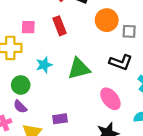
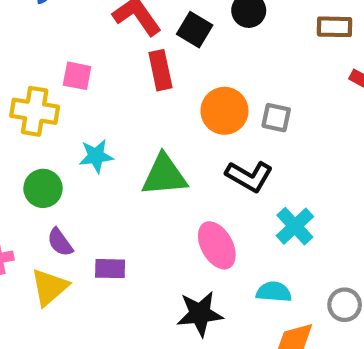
orange circle: (107, 20) -> (224, 111), moved
red rectangle: (60, 26) -> (160, 70), moved
purple semicircle: (20, 107) -> (60, 242), moved

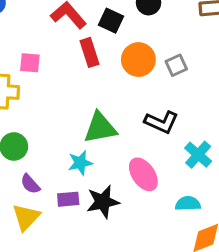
orange circle: (224, 111) -> (138, 60), moved
gray square: (276, 118) -> (176, 65), moved, turned -30
cyan star: (96, 156) -> (80, 163), moved
black star: (200, 314) -> (103, 202), moved

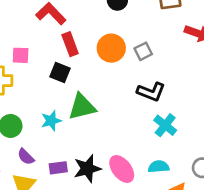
black square: (111, 21) -> (60, 73), moved
black L-shape: (161, 122) -> (151, 92), moved
cyan star: (80, 163) -> (51, 121), moved
pink ellipse: (143, 174) -> (122, 169), moved

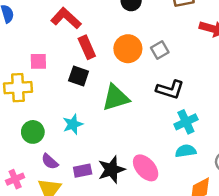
green triangle: (82, 107) -> (116, 98), moved
cyan cross: (165, 125) -> (186, 122), turned 30
cyan semicircle: (159, 167) -> (186, 151), moved

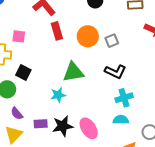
black square: (79, 76) -> (23, 73), moved
cyan star: (73, 124) -> (58, 95), moved

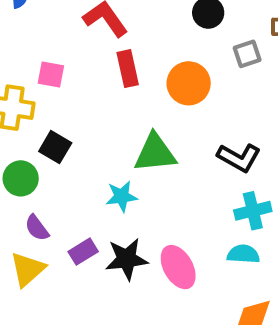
gray square: (112, 41) -> (247, 54), moved
purple rectangle: (41, 124) -> (83, 252), turned -32

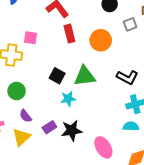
black square: (55, 147) -> (57, 76), moved
pink ellipse: (178, 267) -> (103, 147), moved

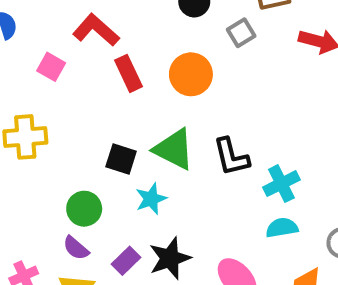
pink square: (30, 38) -> (51, 67), moved, turned 32
green triangle: (85, 76) -> (174, 149), turned 45
black L-shape: (127, 77) -> (231, 157), moved, turned 60
green circle: (17, 91) -> (84, 209), moved

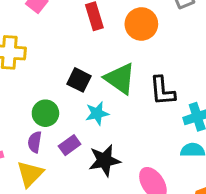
purple semicircle: (76, 248) -> (35, 142), turned 50
purple rectangle: (126, 261) -> (70, 145), moved

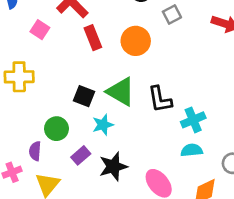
purple semicircle: (35, 142) -> (35, 151), moved

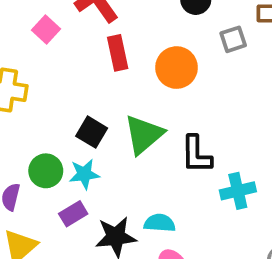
green triangle: (121, 92) -> (144, 135), turned 40
cyan star: (103, 125) -> (84, 174), moved
cyan semicircle: (192, 150) -> (160, 223), moved

